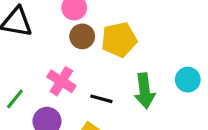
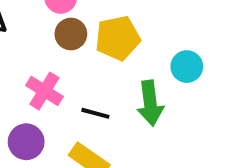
cyan circle: (188, 80) -> (187, 67), moved

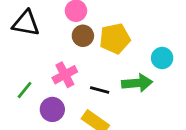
pink cross: (44, 91) -> (65, 75), turned 30
green arrow: (150, 103) -> (137, 83), turned -88

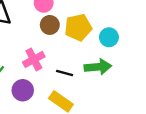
cyan circle: (162, 58) -> (109, 37), moved

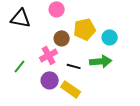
brown circle: (50, 25) -> (62, 38), moved
purple circle: (23, 90) -> (50, 80), moved

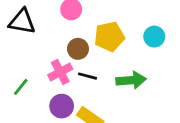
cyan circle: (110, 37) -> (154, 37), moved
black line: (74, 66) -> (88, 76), moved

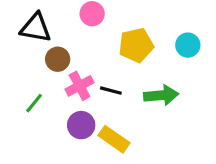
brown circle: (78, 49) -> (58, 59), moved

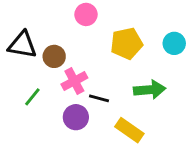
black triangle: (36, 28) -> (22, 45), moved
black line: (111, 91) -> (99, 98), moved
yellow rectangle: (114, 139) -> (129, 130), moved

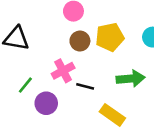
brown circle: (54, 56) -> (80, 41), moved
purple circle: (76, 117) -> (46, 103), moved

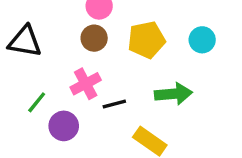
brown circle: (80, 41) -> (94, 38), moved
black line: (85, 86) -> (114, 104), turned -30

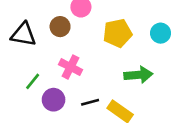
brown circle: (94, 38) -> (60, 27), moved
pink cross: (86, 84) -> (70, 67), turned -35
black line: (114, 104) -> (90, 102), moved

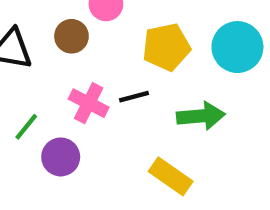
cyan circle: (161, 33) -> (237, 47), size x1.5
black line: (90, 102) -> (134, 97), moved

